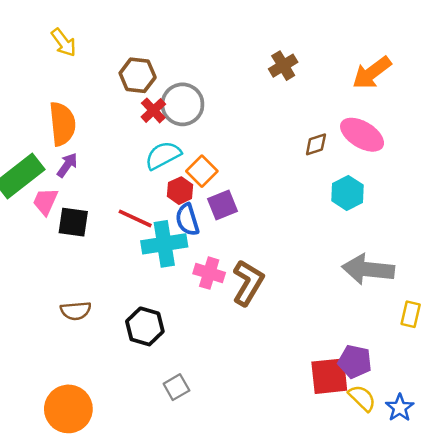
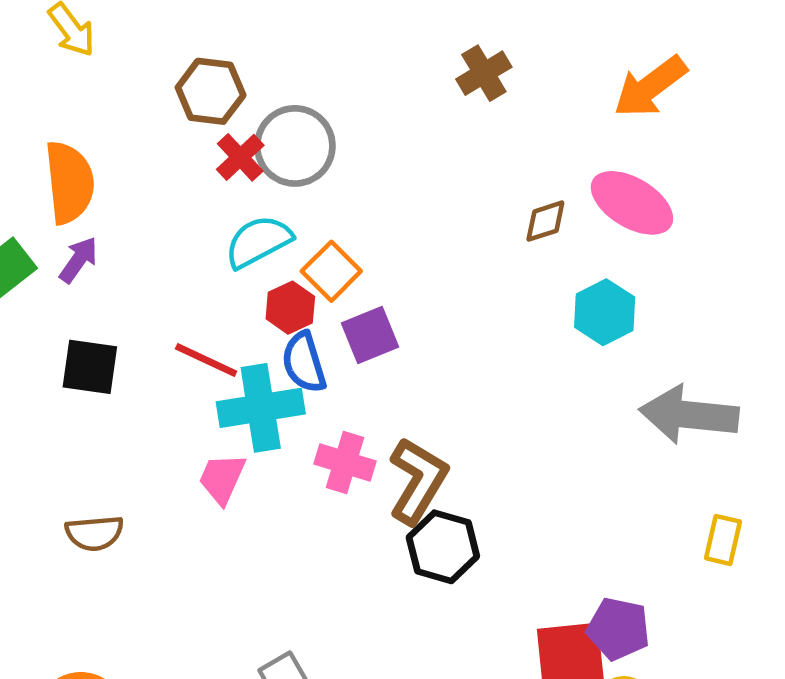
pink trapezoid: (45, 201) -> (222, 478), moved
gray arrow: (368, 269) -> (689, 415), moved
black hexagon: (145, 326) -> (443, 547), moved

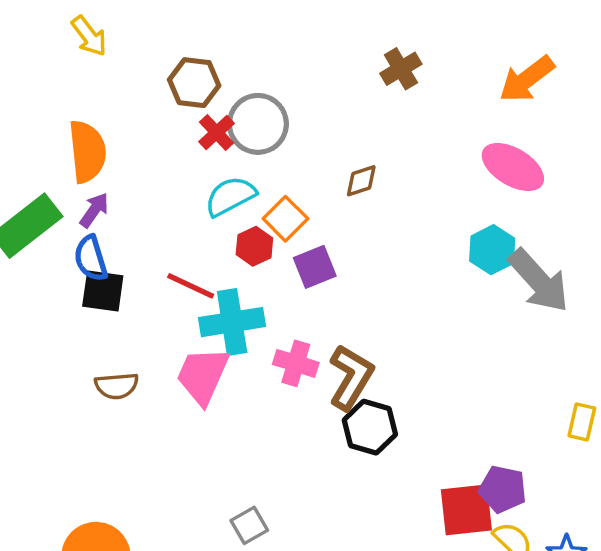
brown diamond: (545, 221) -> (361, 181), moved
blue semicircle: (304, 362) -> (91, 258), moved
gray arrow: (689, 415) -> (539, 281), moved, turned -138
pink trapezoid: (222, 478) -> (203, 375), size x1.5
brown semicircle: (94, 533) -> (117, 386), moved

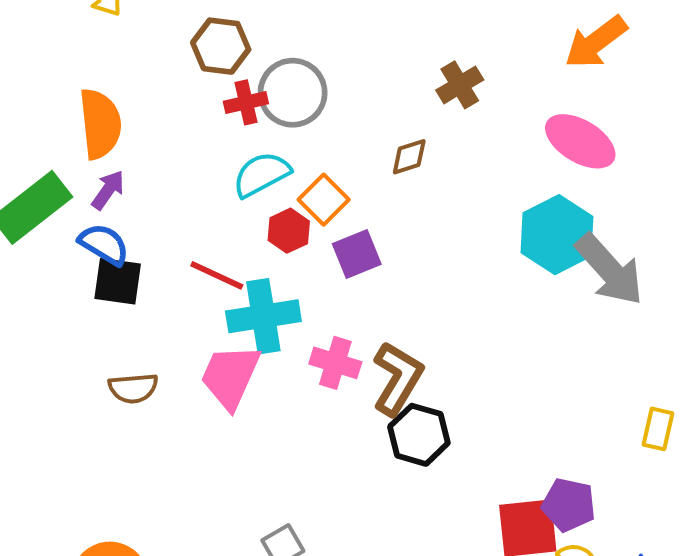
brown cross: (401, 69) -> (460, 85), moved
red cross: (217, 133) -> (246, 102), turned 30
cyan hexagon: (492, 250) -> (557, 235), size x1.4
blue semicircle: (91, 258) -> (104, 244), turned 138

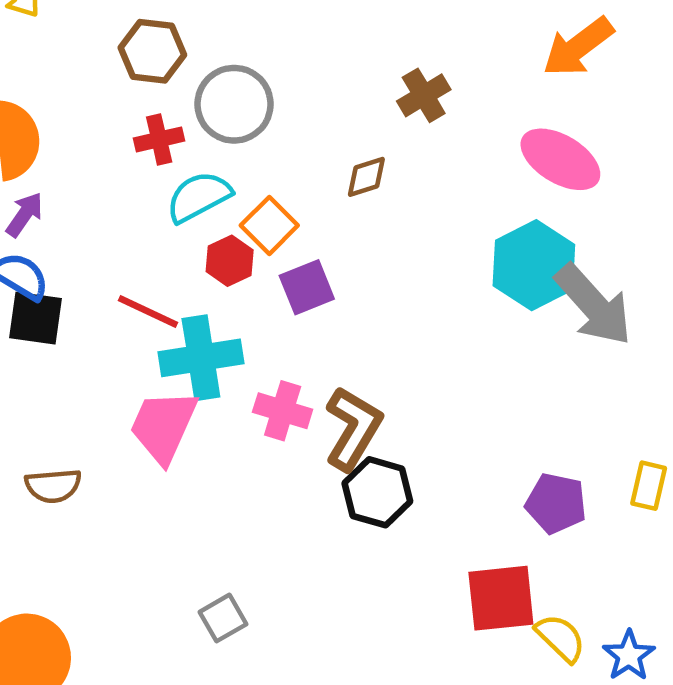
red cross: (246, 102) -> (159, 139), moved
brown semicircle: (133, 388) -> (53, 486), moved
purple pentagon: (569, 505) -> (556, 503), moved

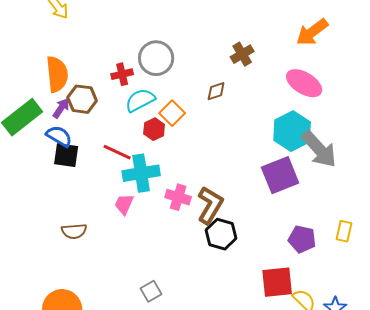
brown hexagon: (152, 51) -> (82, 99), moved
purple square: (307, 287) -> (280, 175), moved, size x1.5
pink trapezoid: (163, 426) -> (124, 204), size x0.6

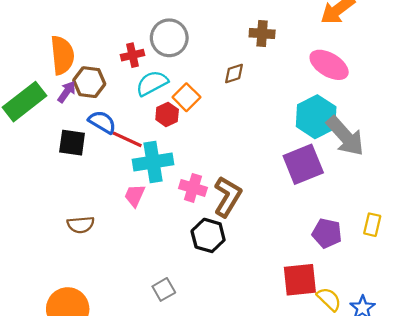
brown cross: (242, 54) -> (262, 33), turned 35
blue semicircle: (59, 136) -> (102, 122), moved
black hexagon: (221, 234) -> (208, 235), moved

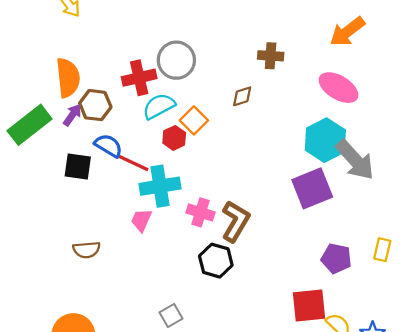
red cross: (132, 55) -> (139, 78), size x1.4

